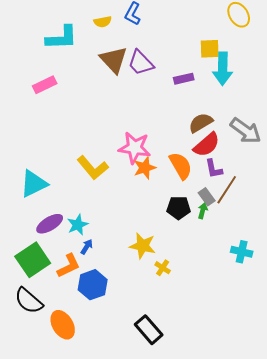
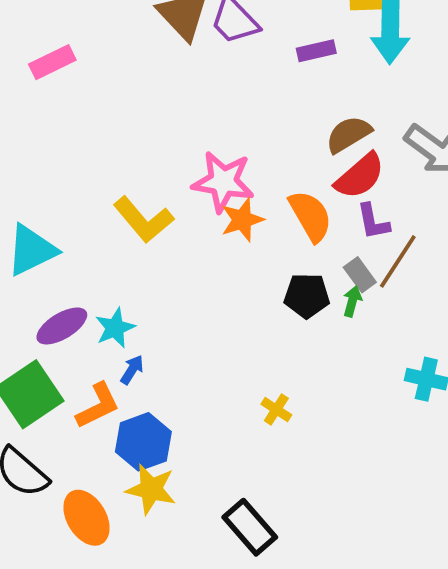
yellow star: (143, 246) -> (151, 489), moved

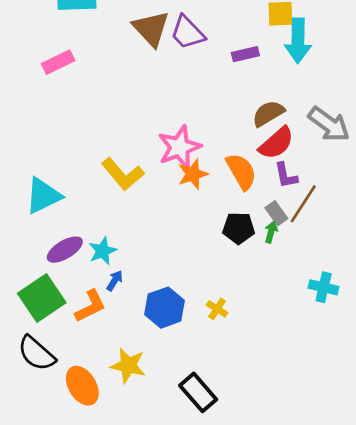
pink star: (223, 182) -> (179, 147), turned -30
blue hexagon: (143, 442) -> (165, 308), moved

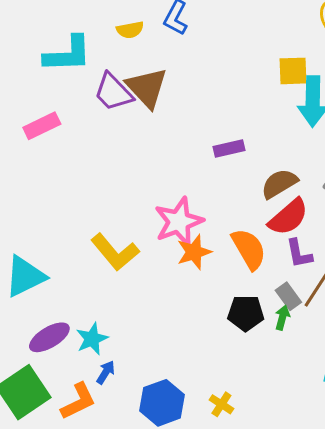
purple trapezoid: (187, 33) -> (113, 92), moved
purple rectangle: (245, 54) -> (229, 149), moved

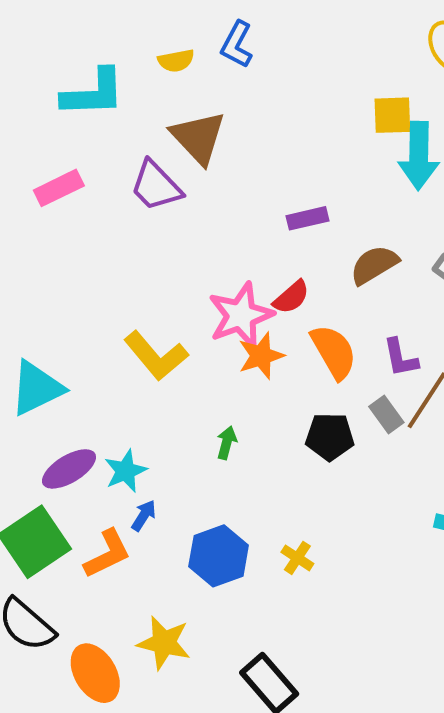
purple trapezoid: (113, 92) -> (156, 186), moved
red semicircle: (288, 217) -> (291, 297), moved, size x0.7
green arrow: (282, 318) -> (227, 443), moved

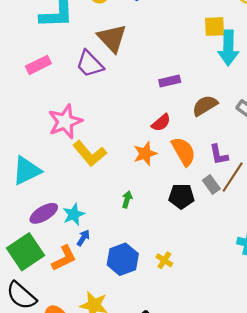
pink star: (241, 315) -> (65, 122), moved

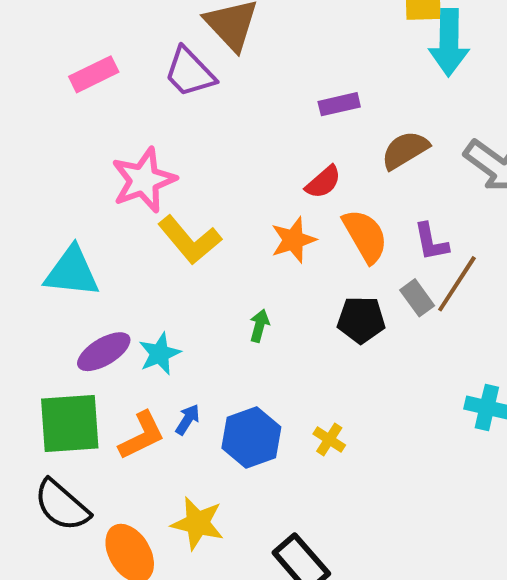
cyan triangle: (27, 171) -> (72, 272), turned 32
blue arrow: (83, 238) -> (188, 420), moved
green square: (26, 252) -> (70, 424), turned 30

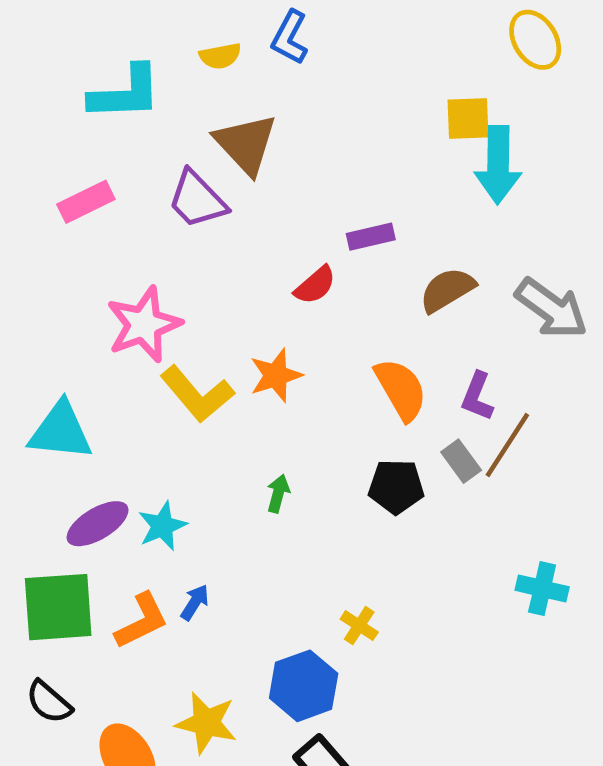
red semicircle: (323, 182) -> (315, 285), moved
orange star: (293, 240) -> (276, 375), moved
purple L-shape: (431, 242) -> (477, 396), turned 33
blue hexagon: (251, 437) -> (304, 686), moved
black semicircle: (62, 505) -> (49, 702), size x0.7

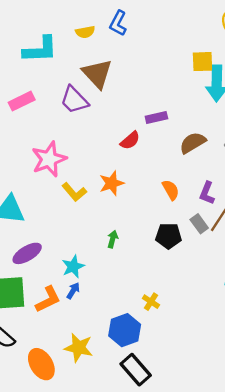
orange semicircle: (401, 389) -> (171, 190), size x0.7
yellow L-shape: (197, 394) -> (74, 192), size x0.7
cyan star: (162, 526) -> (73, 267), moved

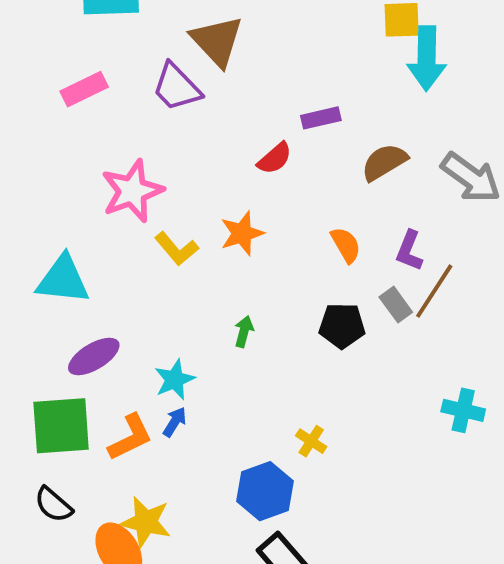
yellow star: (79, 348) -> (146, 522), moved

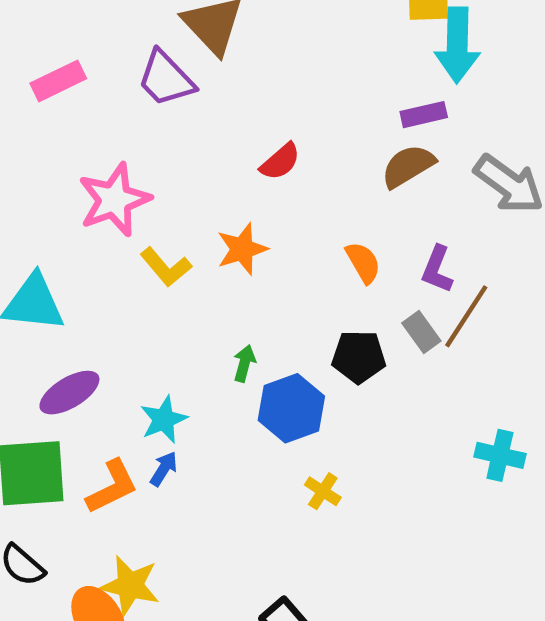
purple rectangle: (321, 118) -> (424, 115), moved
blue hexagon: (265, 491) -> (291, 408), moved

